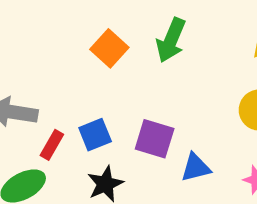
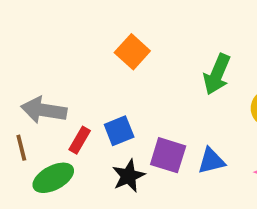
green arrow: (171, 40) -> (217, 74), moved
purple square: (155, 139) -> (168, 155), moved

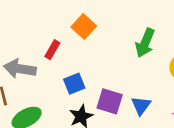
red rectangle: (80, 140) -> (52, 50), moved
blue triangle: (211, 161) -> (141, 105), turned -40

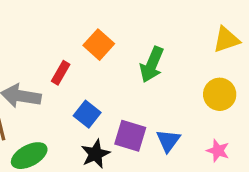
green arrow: (145, 43) -> (152, 64), moved
blue square: (74, 84) -> (87, 114), turned -30

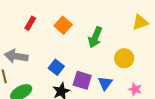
red rectangle: (61, 73) -> (30, 23), moved
yellow circle: (220, 94) -> (124, 58), moved

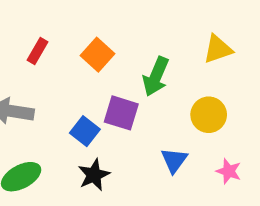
yellow triangle: (140, 22) -> (218, 49), moved
purple square: (82, 80) -> (121, 113), moved

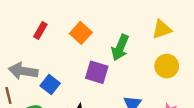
yellow circle: (209, 115) -> (167, 66), moved
blue square: (85, 131) -> (50, 84), moved

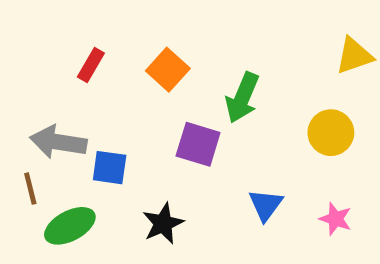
yellow triangle: (162, 29) -> (354, 56), moved
blue square: (50, 84) -> (110, 168), turned -30

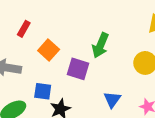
orange square: (168, 70) -> (49, 50), moved
blue square: (110, 168) -> (43, 91), moved

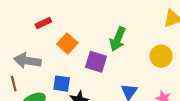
red rectangle: (24, 29) -> (43, 23), turned 35

